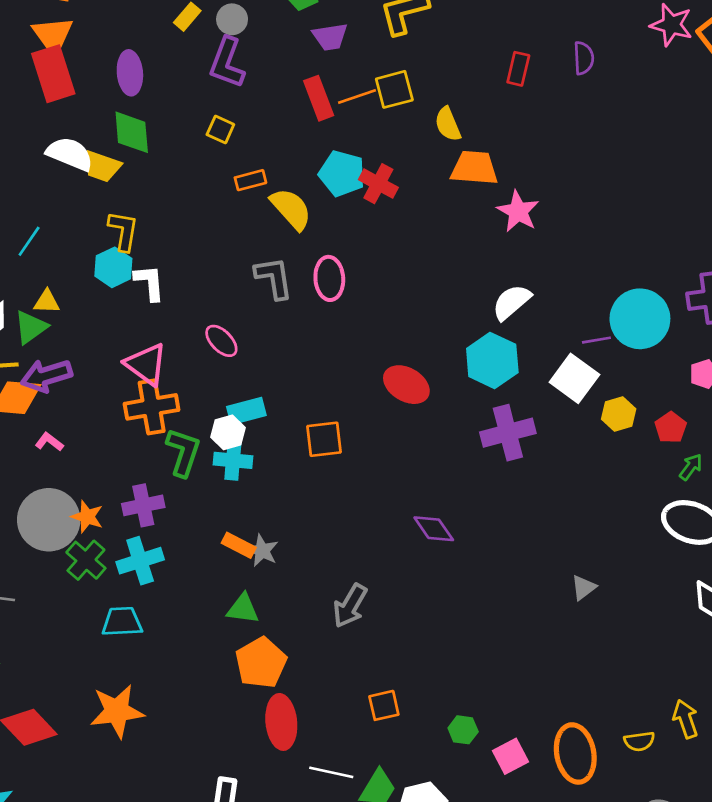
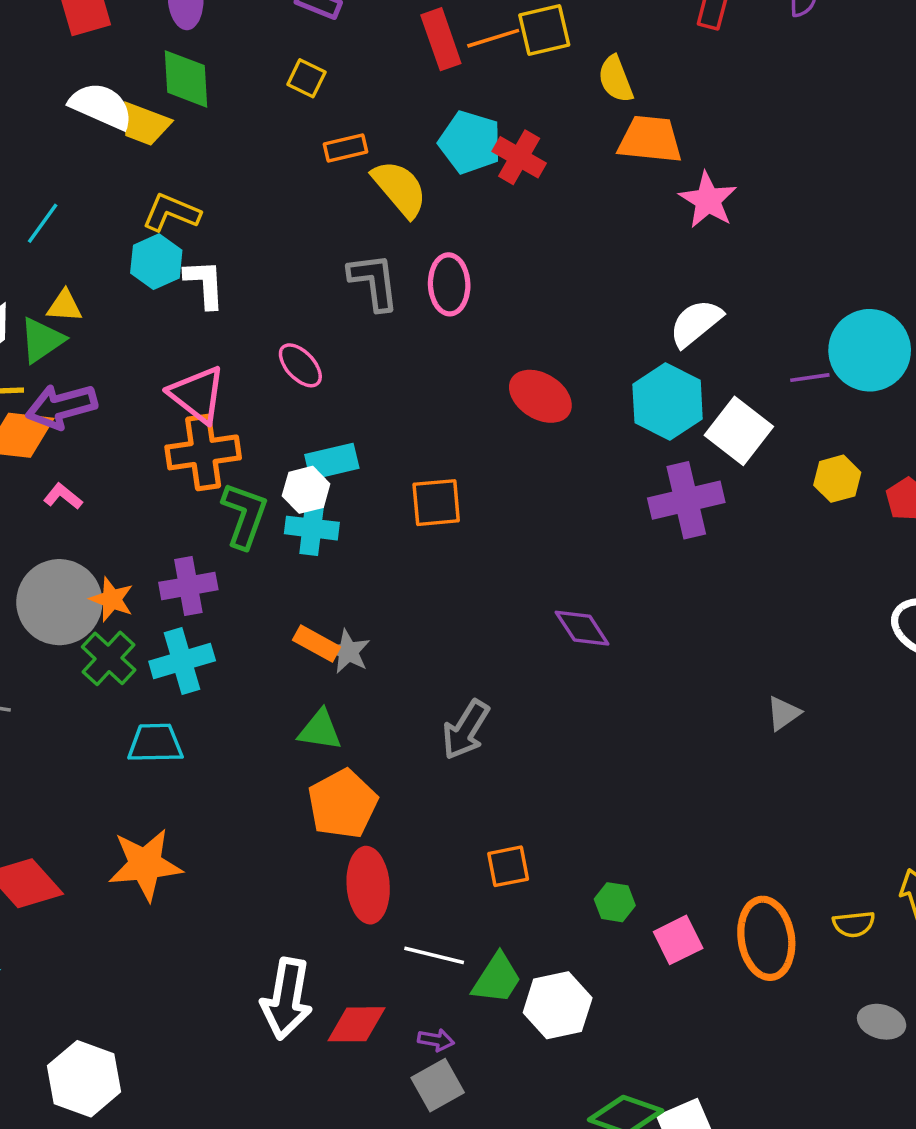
yellow L-shape: (123, 231) -> (171, 212), turned -78
white square: (574, 378) -> (739, 431), moved
red ellipse: (406, 385) -> (540, 396), moved

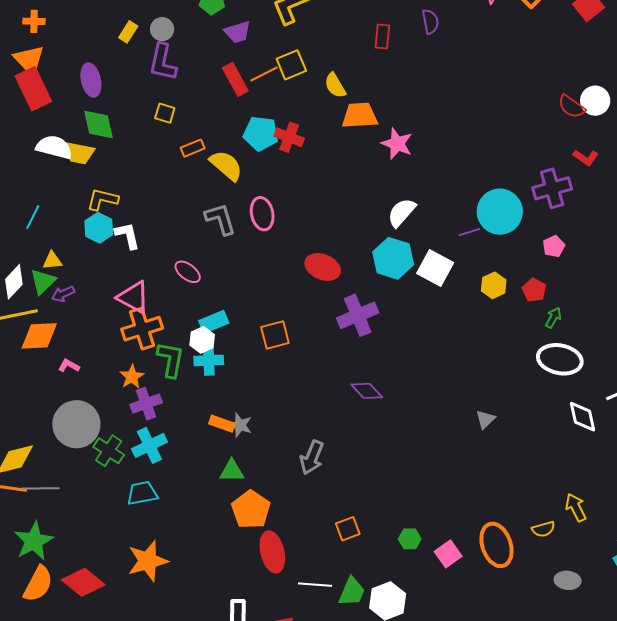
purple arrow: (61, 406) -> (63, 294), moved, size x0.6
purple cross: (686, 500) -> (358, 315), moved
orange star: (112, 599) -> (132, 377), moved, turned 30

